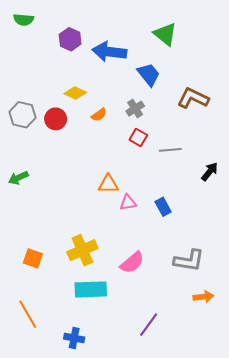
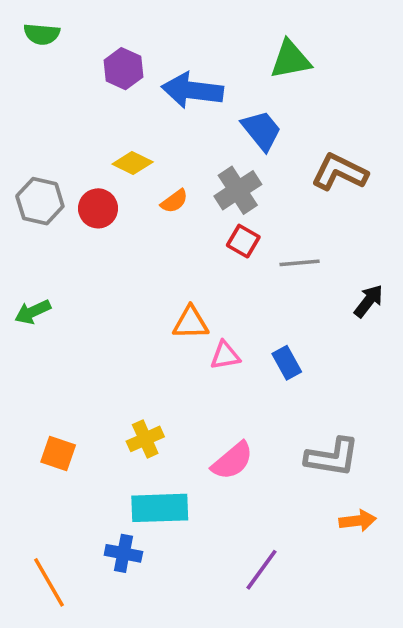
green triangle: (165, 34) -> (290, 60), turned -50
gray cross: (135, 109) -> (238, 190), size x1.4
yellow cross: (82, 250) -> (145, 439), size x0.7
orange line: (28, 314) -> (49, 582), moved
blue cross: (74, 338) -> (123, 553), moved

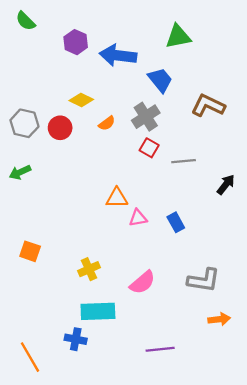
green semicircle: (42, 34) -> (26, 21), turned 40
green arrow: (33, 312) -> (20, 172), moved
orange square: (58, 454) -> (30, 251), moved
purple line: (261, 570) -> (160, 349), turned 48

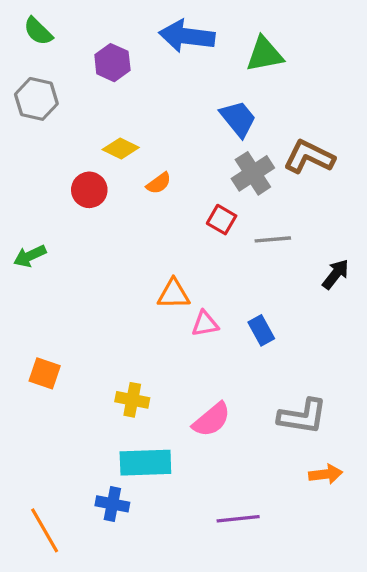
blue arrow: (118, 55) -> (187, 36), moved
gray cross: (146, 117) -> (253, 173), moved
gray hexagon: (24, 123) -> (36, 99), moved
yellow cross: (89, 269) -> (132, 400), turned 35

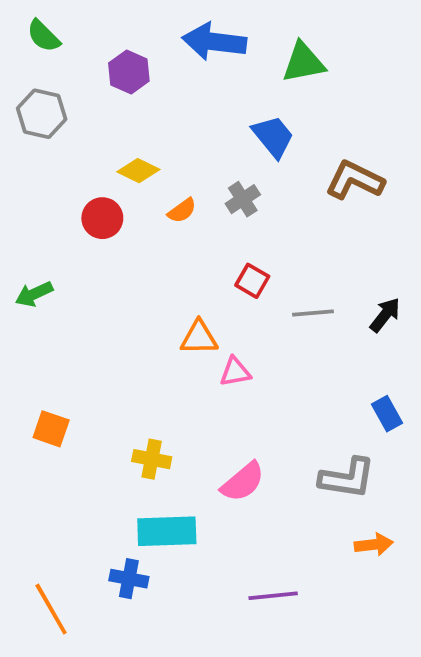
gray cross: (253, 173) -> (243, 199), moved, size x0.7
red square: (222, 220) -> (252, 281), moved
gray line: (273, 239) -> (313, 313), moved
blue rectangle: (261, 330) -> (387, 414), moved

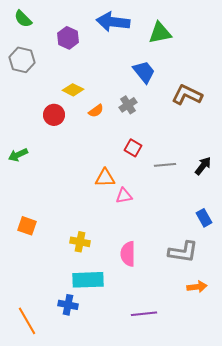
pink semicircle: (243, 482) -> (128, 254), turned 130

